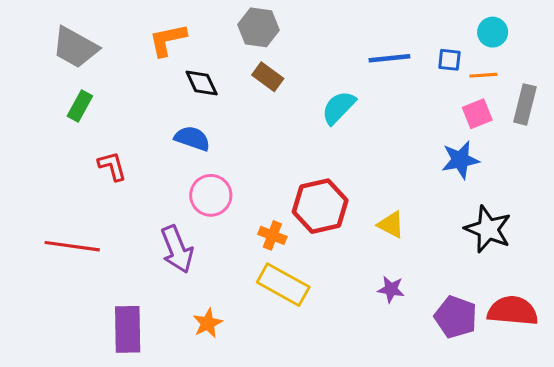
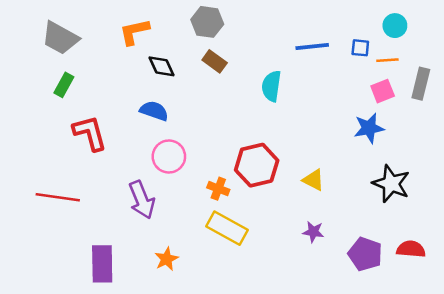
cyan semicircle: (339, 108) -> (271, 86), turned -36
red L-shape: (112, 166) -> (90, 133), size x1.5
red semicircle: (513, 311) -> (411, 249), size x0.7

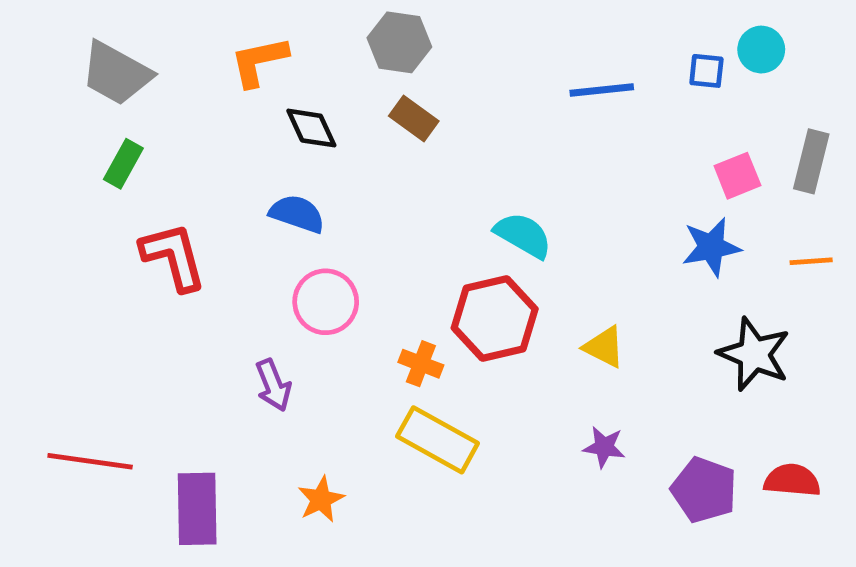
blue square: (360, 48) -> (706, 71), moved
orange line: (387, 60) -> (811, 261), moved
cyan semicircle: (271, 86) -> (523, 235), moved, turned 112
red line: (58, 197) -> (90, 461), moved
purple arrow: (142, 200) -> (273, 385), size x0.7

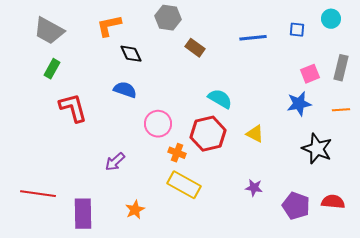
cyan circle: (761, 50) -> (331, 19), moved
brown rectangle: (414, 119) -> (195, 48), moved
pink circle: (326, 302) -> (158, 124), moved
yellow triangle: (604, 347) -> (255, 134), moved
purple arrow: (273, 385) -> (115, 162), turned 70

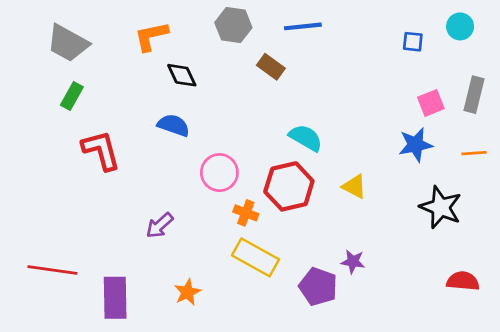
blue line: (253, 38) -> (303, 26), moved
purple pentagon: (296, 206) -> (318, 287), moved

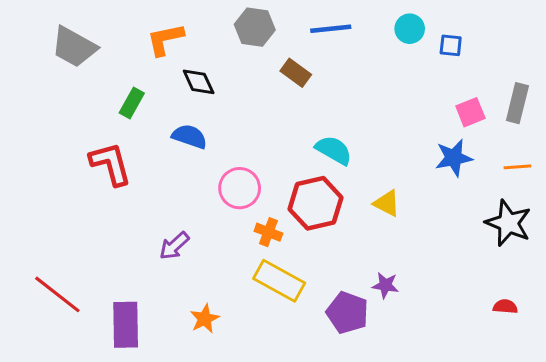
cyan circle: (460, 26) -> (410, 29), moved
green rectangle: (72, 96) -> (132, 103), moved
black star: (441, 207) -> (508, 223), moved
red line: (52, 270) -> (57, 294), turned 30
red semicircle: (463, 281) -> (505, 307), size x0.7

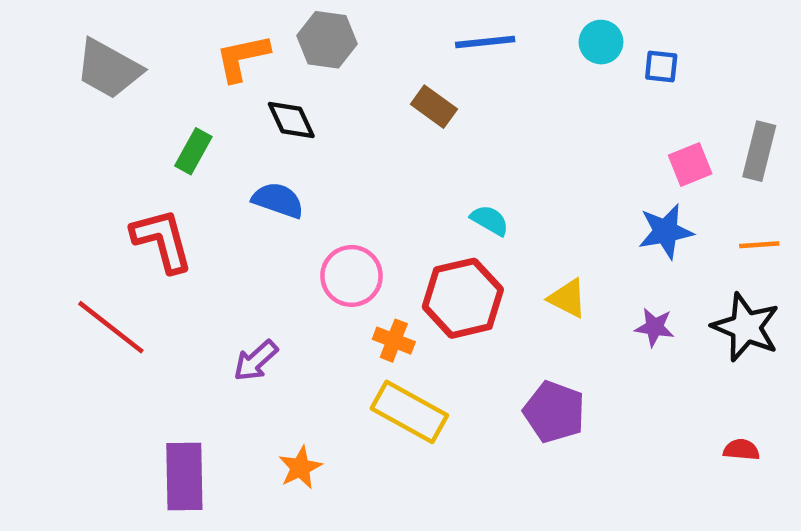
gray hexagon: (255, 27) -> (327, 40), moved
cyan semicircle: (334, 150) -> (490, 220), size x0.7
purple star: (385, 285) -> (654, 327), moved
red line: (57, 294) -> (111, 327), moved
purple pentagon: (347, 313) -> (554, 412), moved

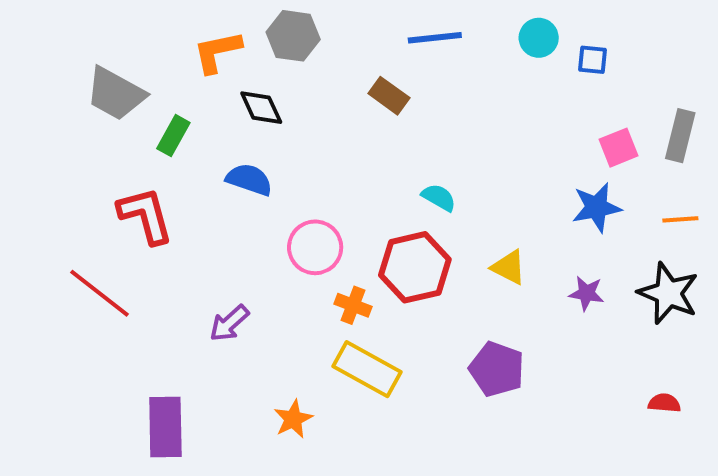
gray trapezoid: (109, 69) -> (116, 94), moved
orange star: (300, 468) -> (293, 419), moved

